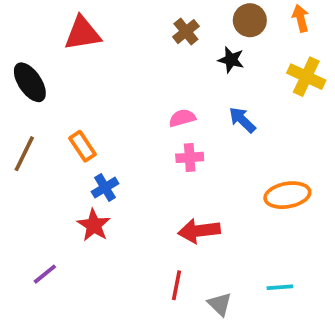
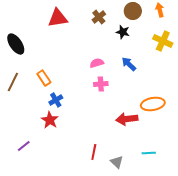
red triangle: (82, 33) -> (58, 18), moved
red arrow: (199, 231) -> (127, 119), moved

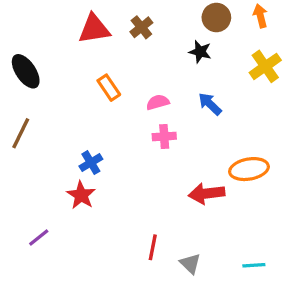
brown cross: (99, 17) -> (141, 27), moved
yellow cross: (163, 41) -> (265, 66), turned 30
orange rectangle: (44, 78) -> (109, 88), moved
cyan line: (149, 153) -> (254, 265), moved

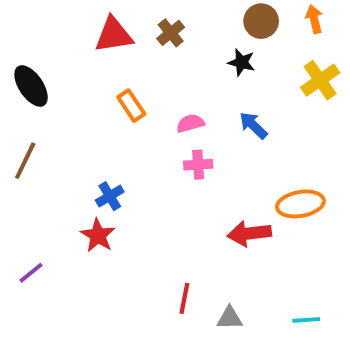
purple line: (39, 238) -> (31, 273), moved
gray triangle: (190, 264) -> (230, 318), turned -45

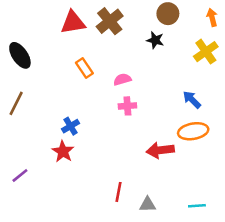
orange arrow: (314, 19) -> (212, 17), moved
brown cross: (171, 33) -> (110, 21), size x1.5
blue arrow: (253, 125) -> (192, 100), moved

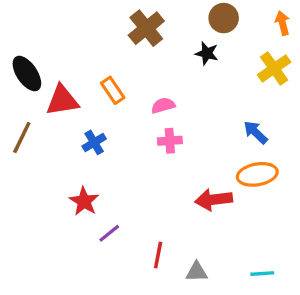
red triangle: (73, 22) -> (62, 100), moved
blue cross: (71, 126) -> (94, 142), moved
purple line: (20, 175) -> (109, 233), moved

